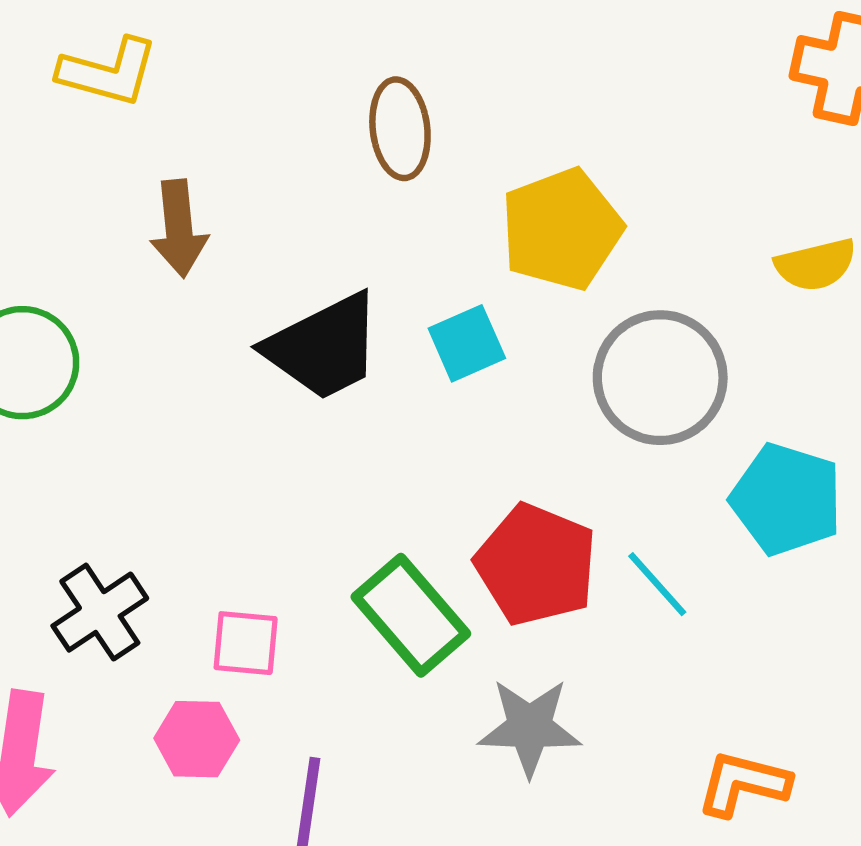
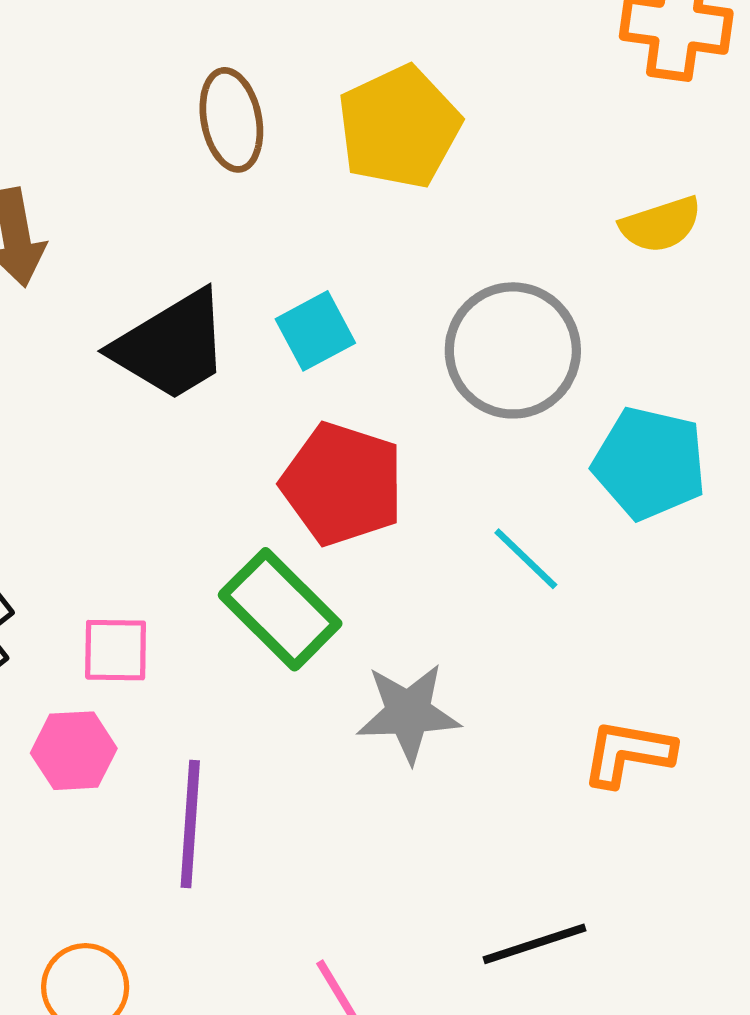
yellow pentagon: (562, 229) -> (399, 127), moved
red pentagon: (536, 565) -> (342, 484), moved

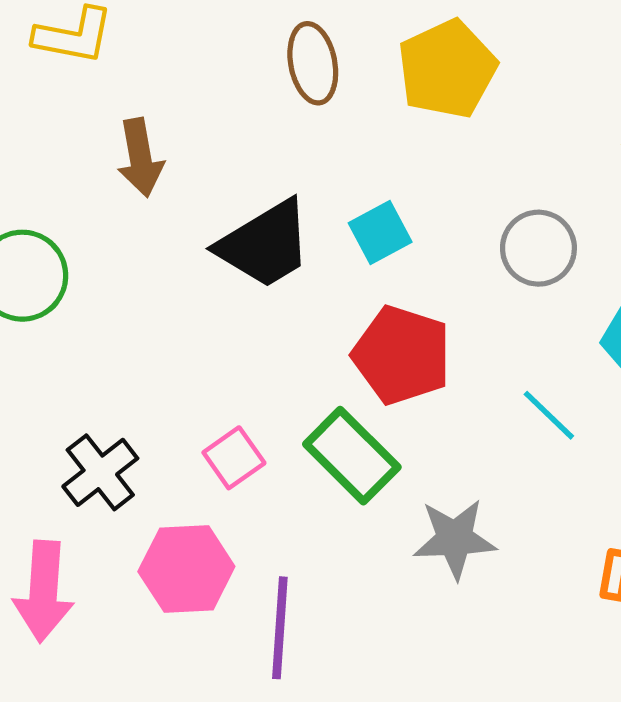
gray circle: (513, 350) -> (538, 248), size x0.7
pink square: (116, 650) -> (234, 458), moved, turned -36
pink hexagon: (74, 751) -> (186, 569), size x1.4

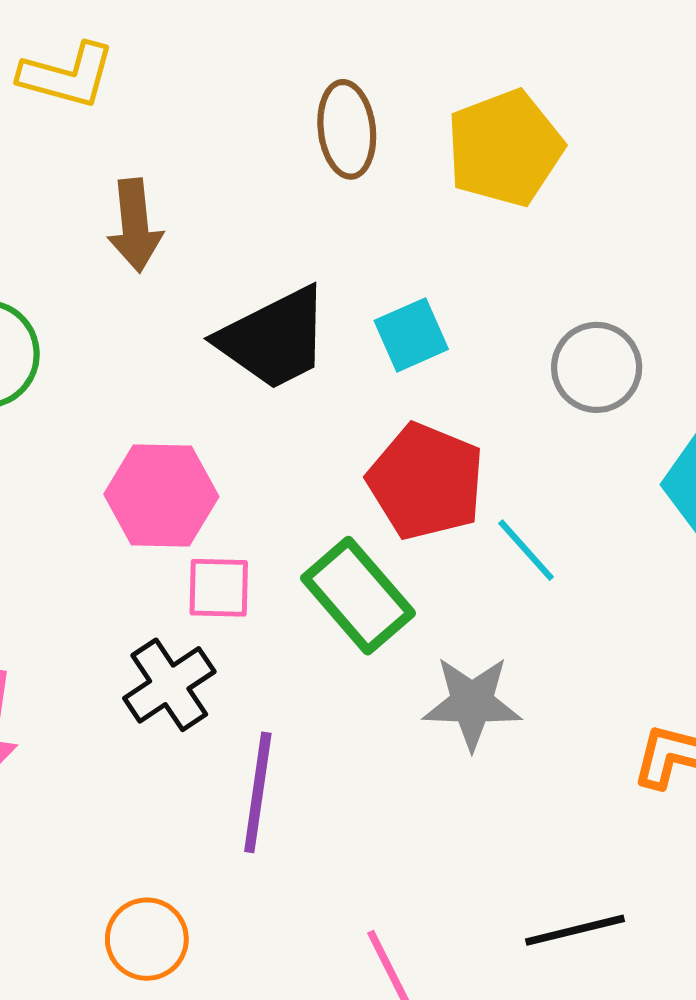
cyan line: (549, 415) -> (526, 550), moved
pink square: (234, 458) -> (219, 588), turned 32
black cross: (100, 472) -> (169, 685), moved
pink hexagon: (186, 569) -> (161, 495), moved

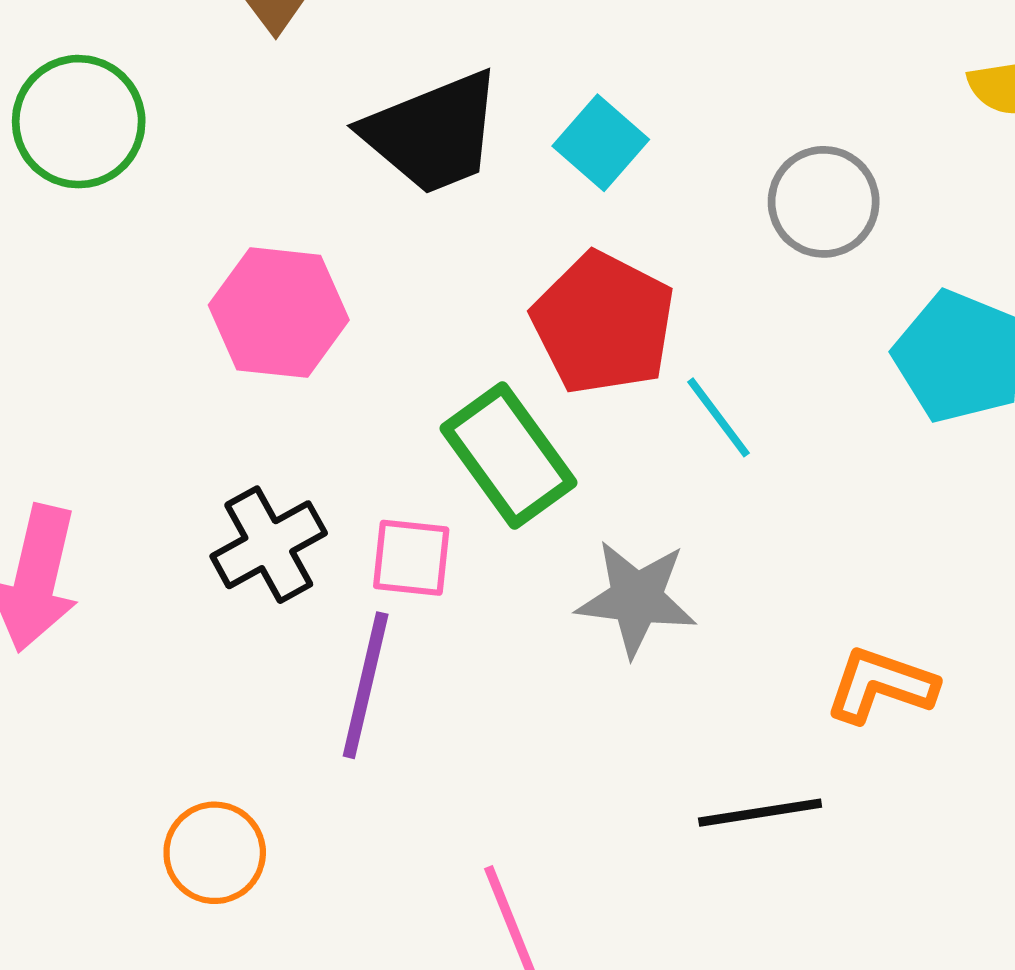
cyan square: (411, 335) -> (601, 143), turned -30
pink square: (219, 588) -> (411, 558), moved
black line: (575, 930) -> (760, 813), moved

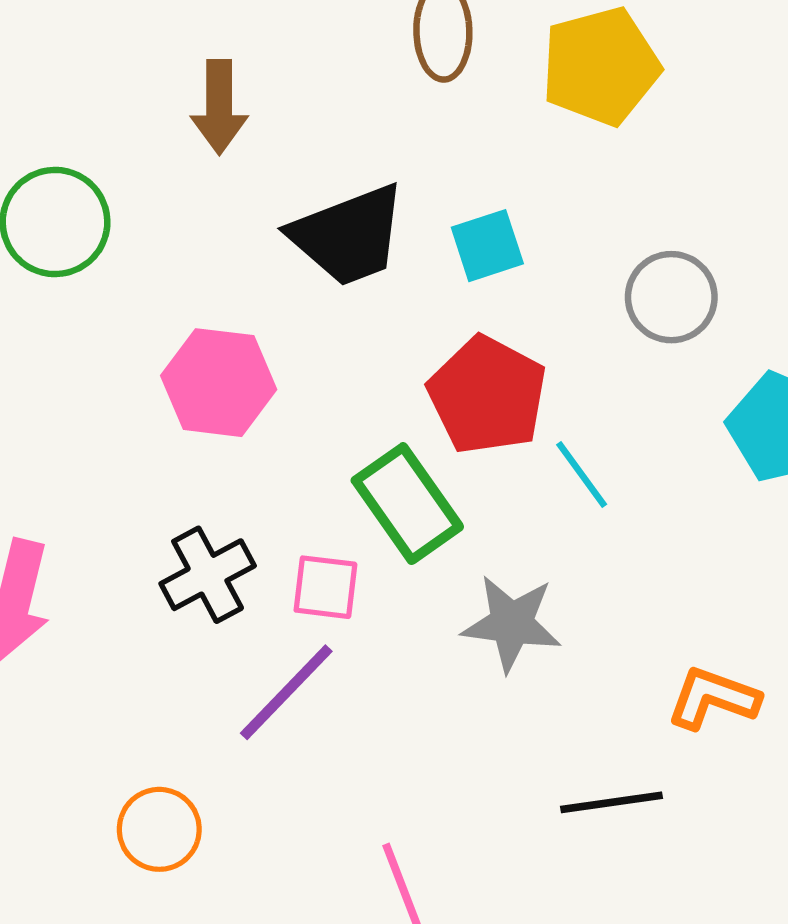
cyan square: (601, 143) -> (487, 246), turned 30
purple line: (366, 685) -> (286, 692), turned 30

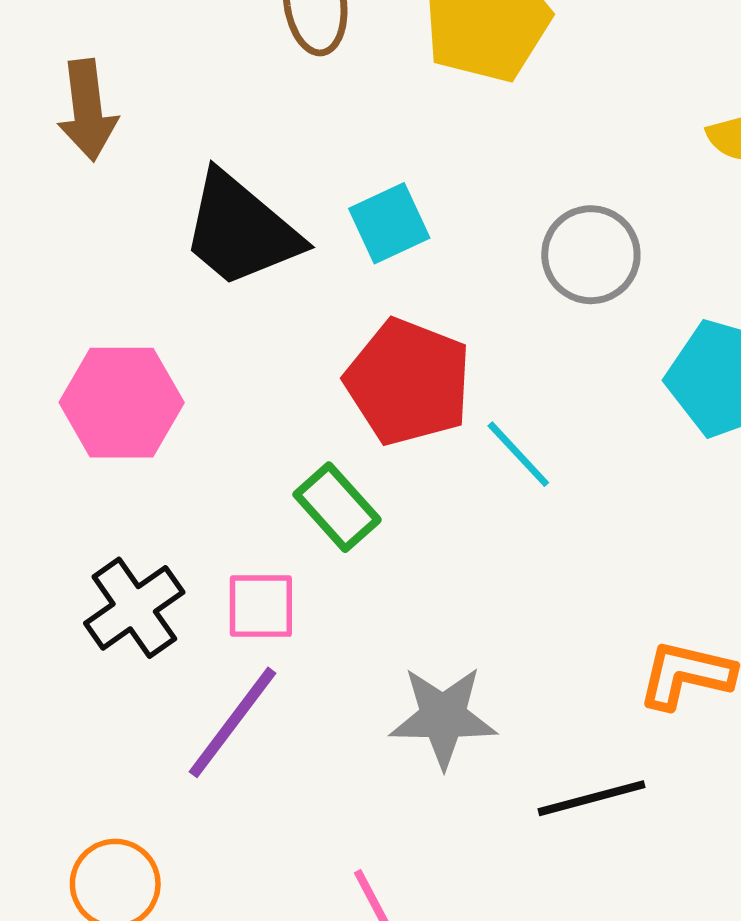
black trapezoid: (348, 235) -> (241, 230), turned 68
green rectangle: (407, 504) -> (337, 507), size x0.7
gray star: (512, 623) -> (443, 717), moved

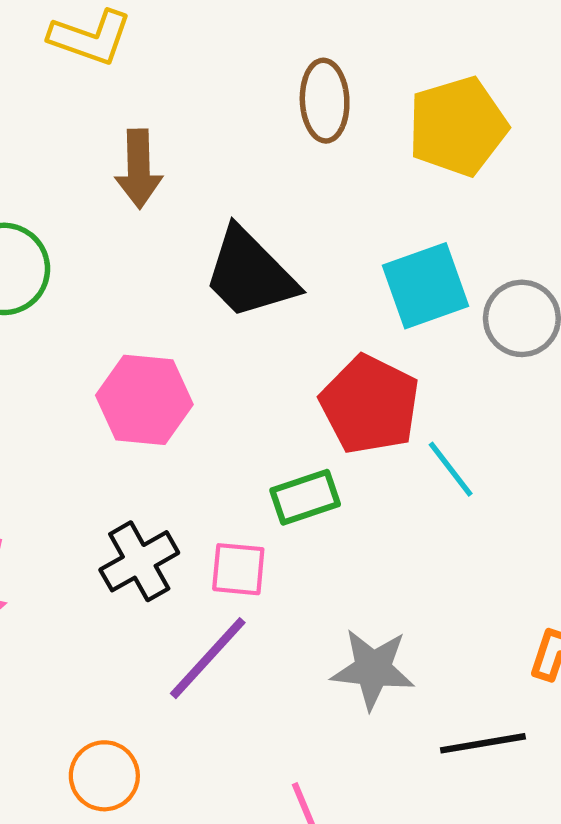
cyan square: (389, 223) -> (426, 286), moved, size x1.4
green rectangle: (337, 507) -> (305, 497), turned -72

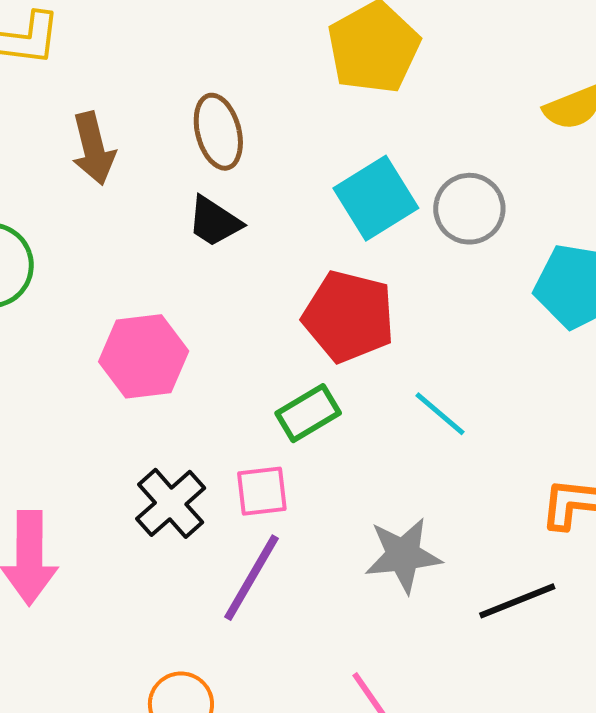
brown ellipse: (325, 101) -> (218, 132), moved
black trapezoid: (250, 274) -> (214, 222), size x0.6
cyan line: (451, 469) -> (440, 414), moved

